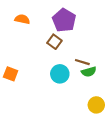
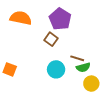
orange semicircle: (22, 19) -> (21, 18), size x1.5
yellow circle: (96, 105) -> (91, 84), moved

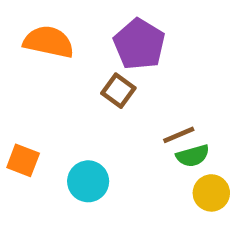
brown line: (77, 58) -> (179, 135), turned -40
cyan circle: (56, 69) -> (88, 181), moved

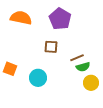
brown square: (118, 91) -> (51, 47), moved, turned -32

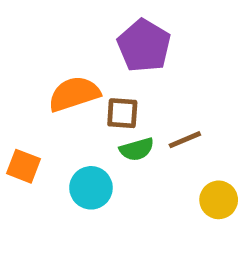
orange semicircle: (21, 18) -> (74, 94), moved, turned -30
green semicircle: (83, 67) -> (137, 149), moved

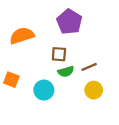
orange semicircle: (74, 94) -> (22, 36), moved
yellow circle: (219, 200) -> (94, 90), moved

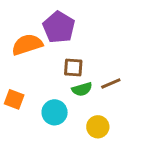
purple pentagon: (69, 22) -> (59, 27), moved
yellow circle: (94, 90) -> (98, 127), moved

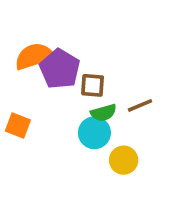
purple pentagon: (59, 27) -> (60, 69), moved
cyan circle: (55, 112) -> (94, 133), moved

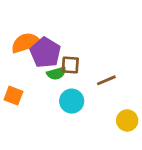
green semicircle: (104, 113) -> (56, 73), moved
yellow circle: (124, 160) -> (127, 120), moved

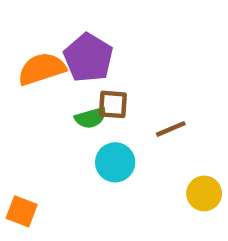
purple pentagon: (45, 53) -> (88, 58), moved
orange square: (13, 96) -> (22, 211), moved

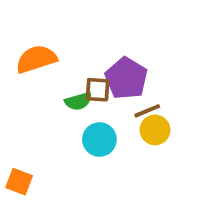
purple pentagon: (88, 58) -> (126, 78), moved
yellow circle: (204, 193) -> (155, 130), moved

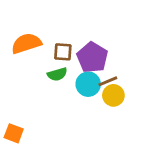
brown square: (98, 90) -> (63, 52), moved
cyan circle: (99, 139) -> (88, 84), moved

